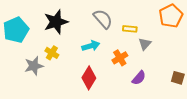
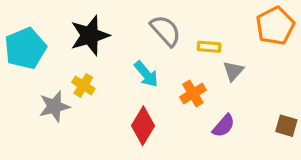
cyan arrow: (91, 46) -> (146, 74), turned 66

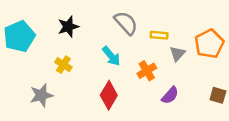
orange pentagon: (275, 26) -> (209, 44), moved
black star: (90, 35) -> (68, 27), size x0.7
gray star: (54, 106) -> (41, 95), moved

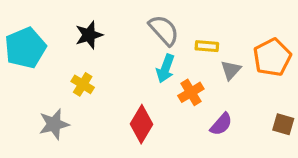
cyan arrow: (111, 56) -> (165, 68), moved, turned 60

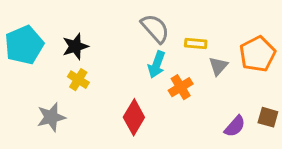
black star: (89, 35) -> (75, 46), moved
purple semicircle: (221, 124) -> (235, 126), moved

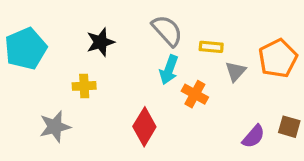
black star: (75, 46) -> (100, 42), moved
yellow cross: (78, 80) -> (84, 86), turned -35
orange cross: (181, 87) -> (195, 94), turned -30

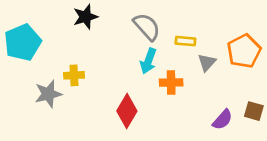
black star: (100, 42) -> (85, 17), moved
orange cross: (195, 94) -> (171, 82), turned -30
gray star: (55, 127) -> (48, 94), moved

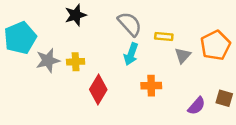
yellow cross: (74, 75) -> (76, 62), moved
orange cross: (171, 82) -> (151, 86), moved
gray star: (48, 94) -> (48, 60), moved
red diamond: (127, 111) -> (98, 89), moved

